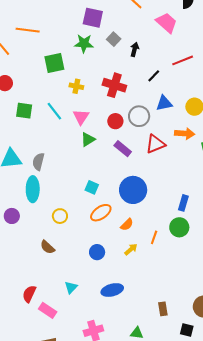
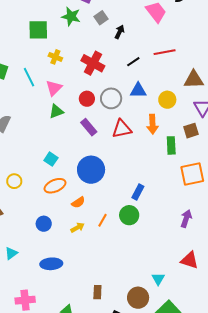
orange arrow: (185, 134) -> (152, 124), turned 72

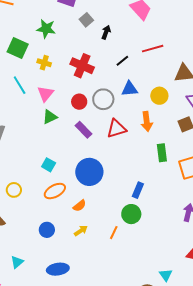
green star: (71, 16) -> (46, 29), moved
green square: (38, 30) -> (18, 48), moved, turned 30
green rectangle: (171, 145) -> (162, 153), moved
orange line: (102, 220) -> (114, 233), moved

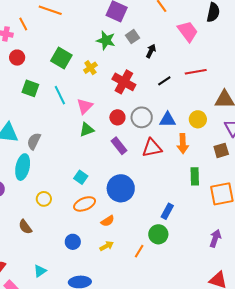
green star: (46, 29) -> (106, 40), moved
yellow cross: (44, 63) -> (90, 68), moved, turned 32
blue triangle: (130, 89) -> (168, 120), moved

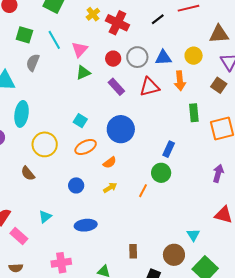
yellow cross: (90, 68) -> (93, 14), moved
gray semicircle: (34, 141) -> (33, 63), moved
brown square: (221, 150) -> (219, 85), turned -35
yellow circle: (44, 199) -> (45, 144), size x1.6

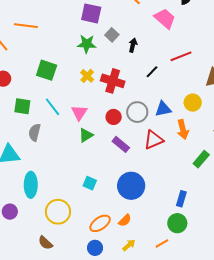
green rectangle: (194, 113) -> (201, 159), turned 54
orange ellipse: (86, 147) -> (100, 223), moved
orange line: (143, 191) -> (162, 243), turned 40

